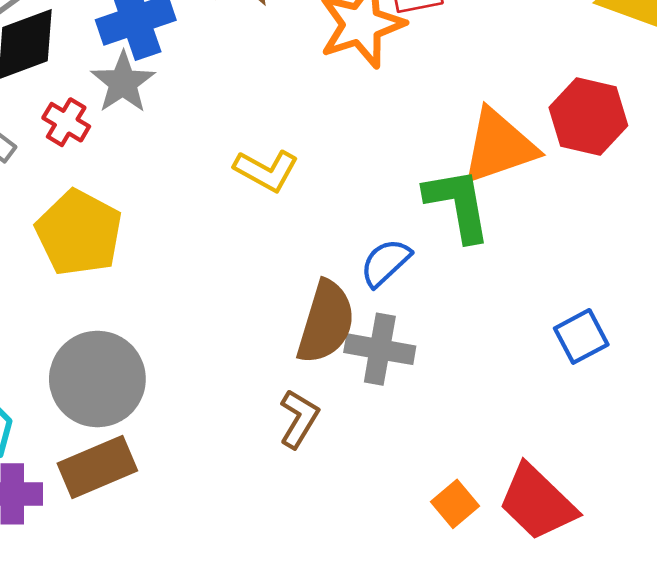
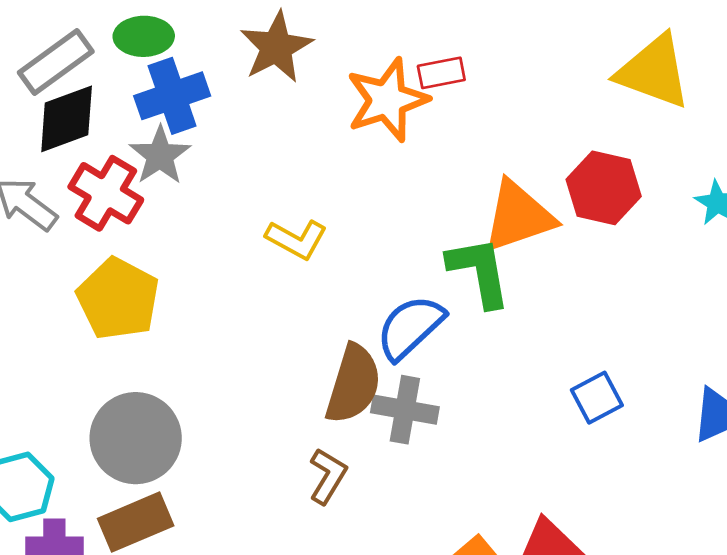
red cross: (66, 122) -> (106, 193), size x1.6
blue semicircle: (385, 263) -> (410, 327), size x1.4

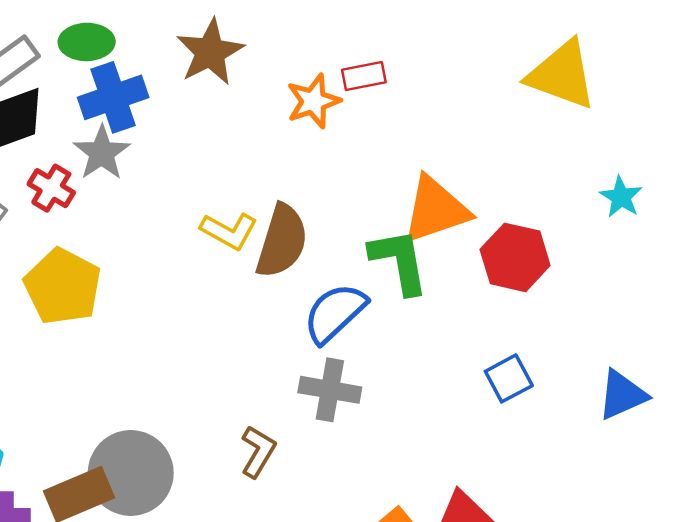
orange star: (387, 100) -> (313, 101), size x0.7
red hexagon: (604, 188) -> (515, 257), moved
red cross: (106, 193) -> (51, 188), size x0.7
brown semicircle: (353, 384) -> (282, 241), moved
gray circle: (136, 438) -> (131, 473), moved

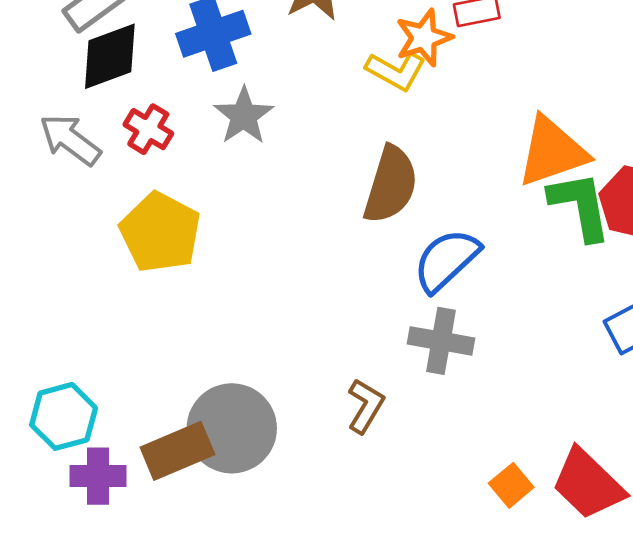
gray star: (102, 153) -> (244, 116), moved
yellow L-shape: (229, 231) -> (396, 71), moved
green L-shape: (399, 261) -> (580, 206), moved

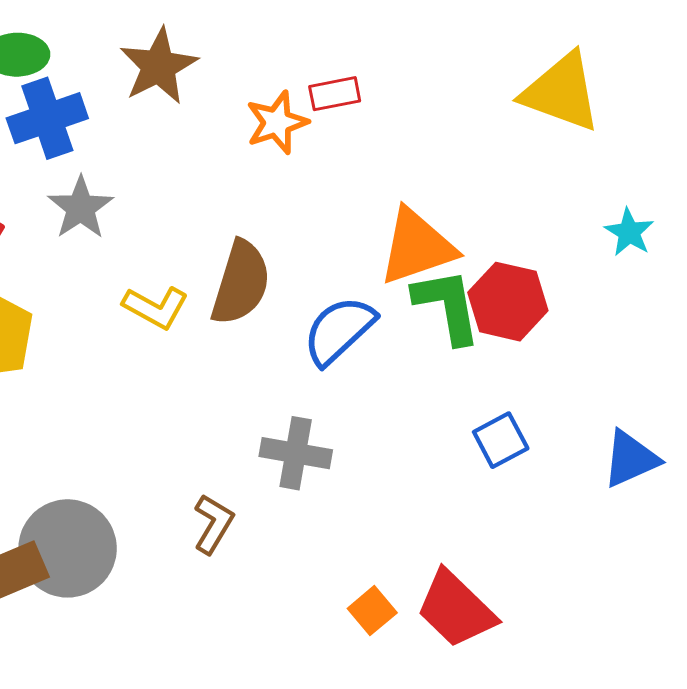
yellow L-shape: (396, 71) -> (156, 307), moved
blue semicircle: (446, 260) -> (339, 330), moved

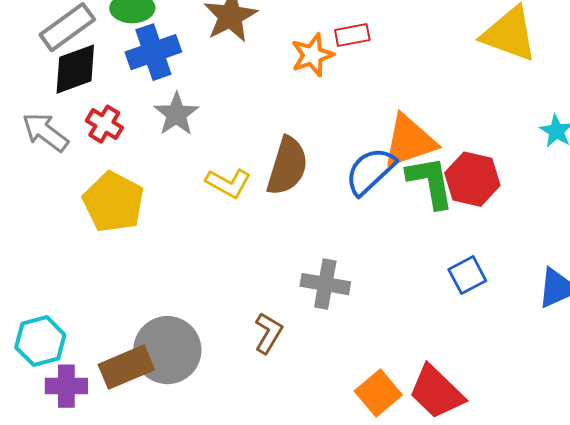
blue semicircle: (339, 330) -> (370, 171), moved
orange square: (372, 611) -> (378, 393), size x1.4

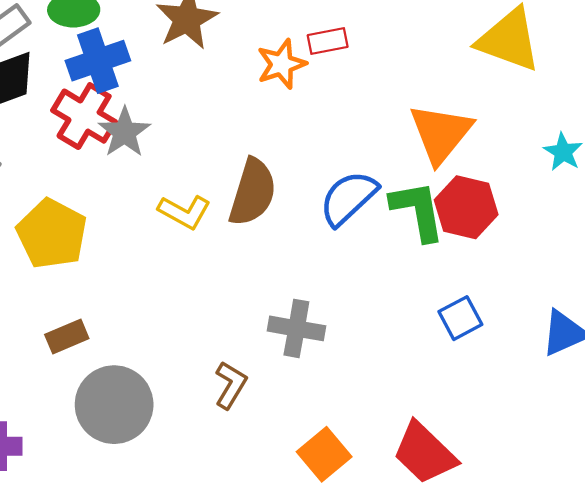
red cross: (104, 124) -> (84, 116), moved, size x1.5
orange triangle: (409, 141) -> (441, 133), moved, turned -32
brown rectangle: (126, 367) -> (67, 337), moved, size x0.7
orange square: (378, 393) -> (324, 454), moved

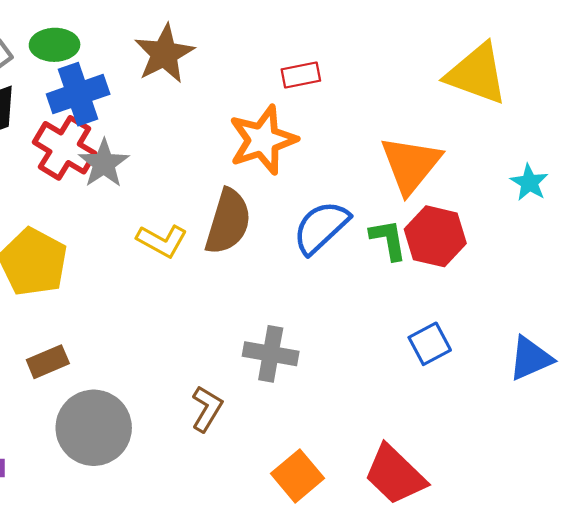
orange star: (281, 64) -> (263, 140), moved, size x1.4
green L-shape: (418, 211) -> (388, 240), size x0.7

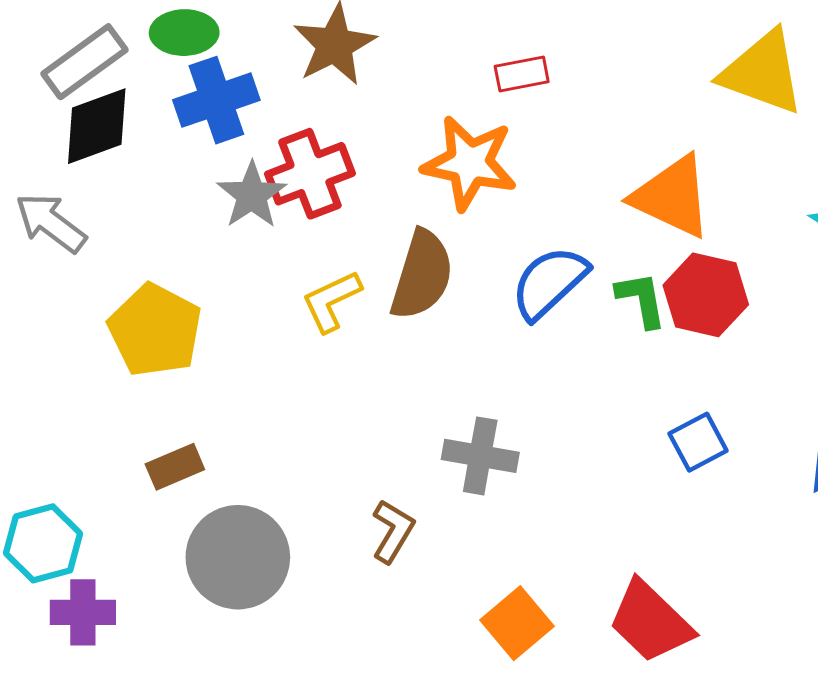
orange star: (263, 140) -> (469, 163), turned 30
red cross: (65, 148) -> (310, 174), moved, turned 38
orange triangle: (411, 165) -> (672, 197), turned -44
yellow L-shape: (162, 241) -> (331, 301), turned 126

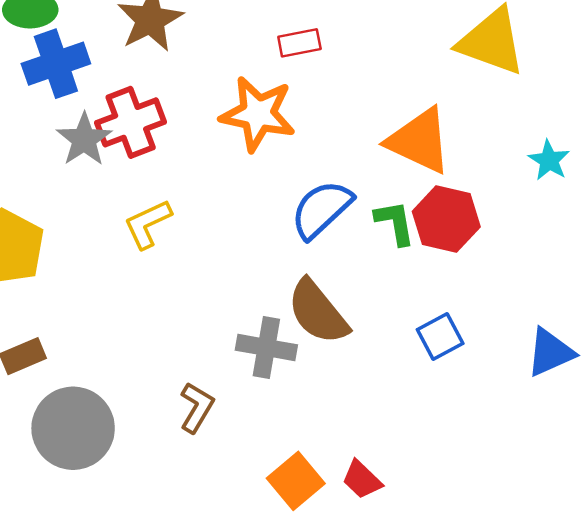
brown semicircle: (422, 275) -> (318, 312), moved, turned 124
red trapezoid: (650, 622) -> (362, 480), moved, size x0.6

